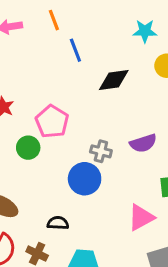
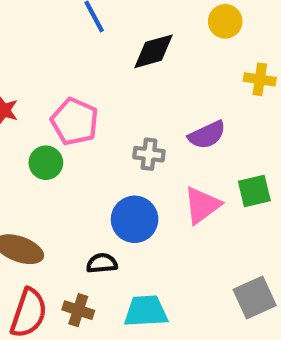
blue circle: (85, 179) -> (135, 219), moved
pink triangle: (141, 217) -> (202, 205), moved

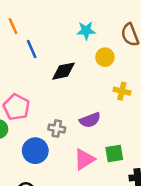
blue circle: (135, 219) -> (35, 151), moved

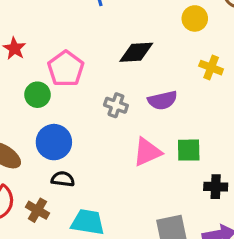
black diamond: (63, 71) -> (136, 52), moved
blue circle: (35, 151) -> (54, 142), moved

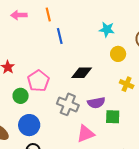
gray cross: (116, 105) -> (68, 104), size x1.5
green square: (189, 150) -> (113, 117), moved

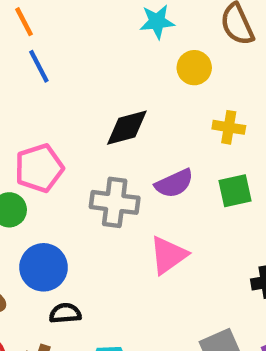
blue line: (60, 36) -> (39, 66), moved
pink pentagon: (38, 81) -> (39, 168), turned 30
green square: (113, 117) -> (235, 191), moved

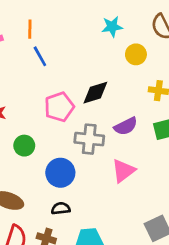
orange line: (24, 22) -> (30, 29), turned 30
pink pentagon: (39, 168) -> (59, 107), moved
blue circle: (44, 267) -> (60, 173), moved

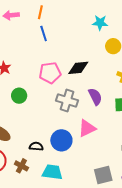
purple semicircle: (126, 126) -> (95, 97), turned -102
blue circle: (60, 173) -> (61, 140), moved

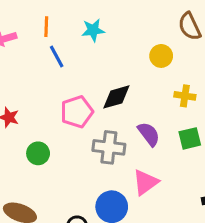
cyan star: (100, 23) -> (93, 30), moved

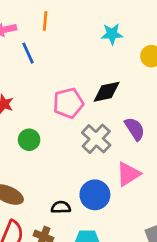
cyan star: (93, 30) -> (112, 34), moved
blue line: (57, 56) -> (28, 53), moved
gray cross: (109, 147) -> (96, 139), turned 32

